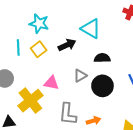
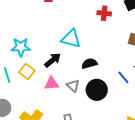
gray triangle: (80, 76) -> (73, 86), turned -32
pink triangle: (51, 83) -> (52, 83), moved

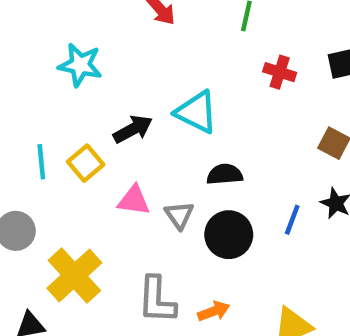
cyan star: (21, 47) -> (80, 65), moved
black arrow: (53, 60) -> (133, 129), moved
blue line: (123, 77) -> (292, 220), turned 48

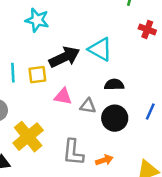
black arrow: (133, 129) -> (64, 57), size x1.4
yellow square: (86, 163) -> (37, 75), turned 30
gray triangle: (179, 215) -> (88, 106), turned -49

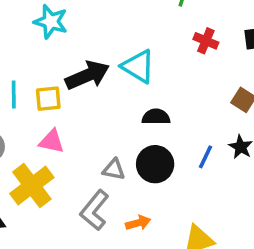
pink triangle: (63, 97) -> (52, 141), moved
gray triangle: (88, 106) -> (114, 169), moved
gray L-shape: (73, 152) -> (95, 210), turned 32

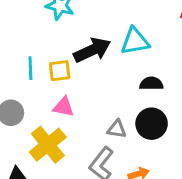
cyan triangle: (138, 66) -> (135, 41), turned -40

